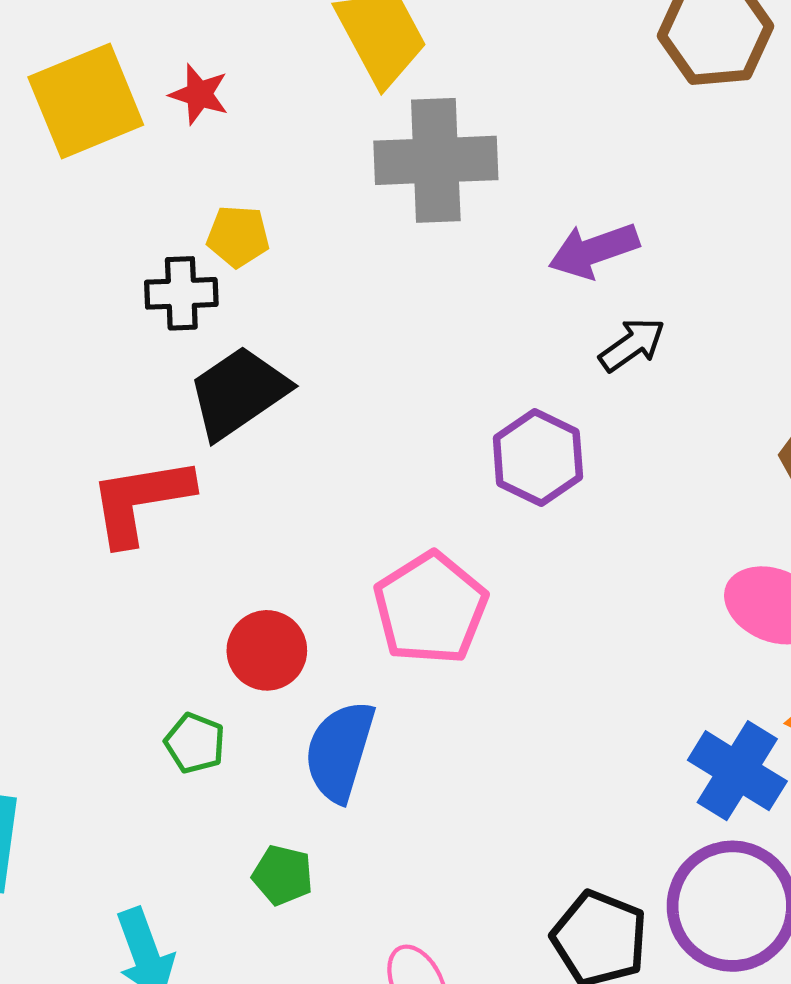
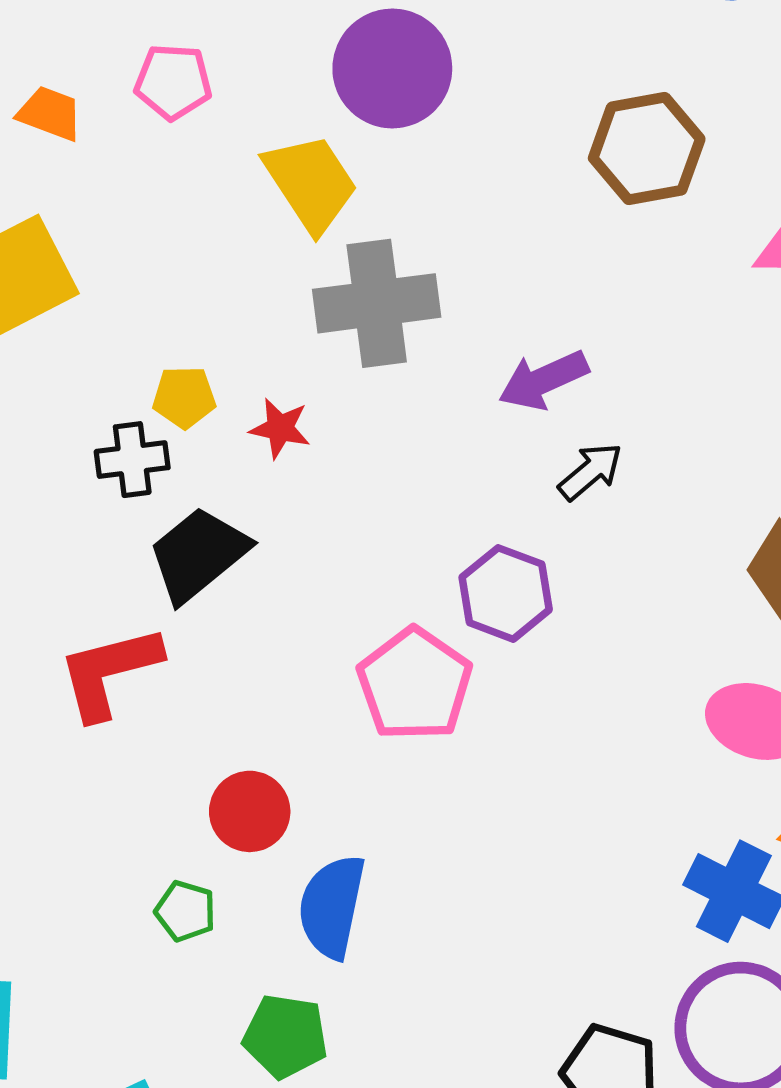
red star: (199, 94) -> (280, 428), moved
pink pentagon: (430, 608) -> (415, 684), moved
green pentagon: (283, 875) -> (285, 1036), size x1.4

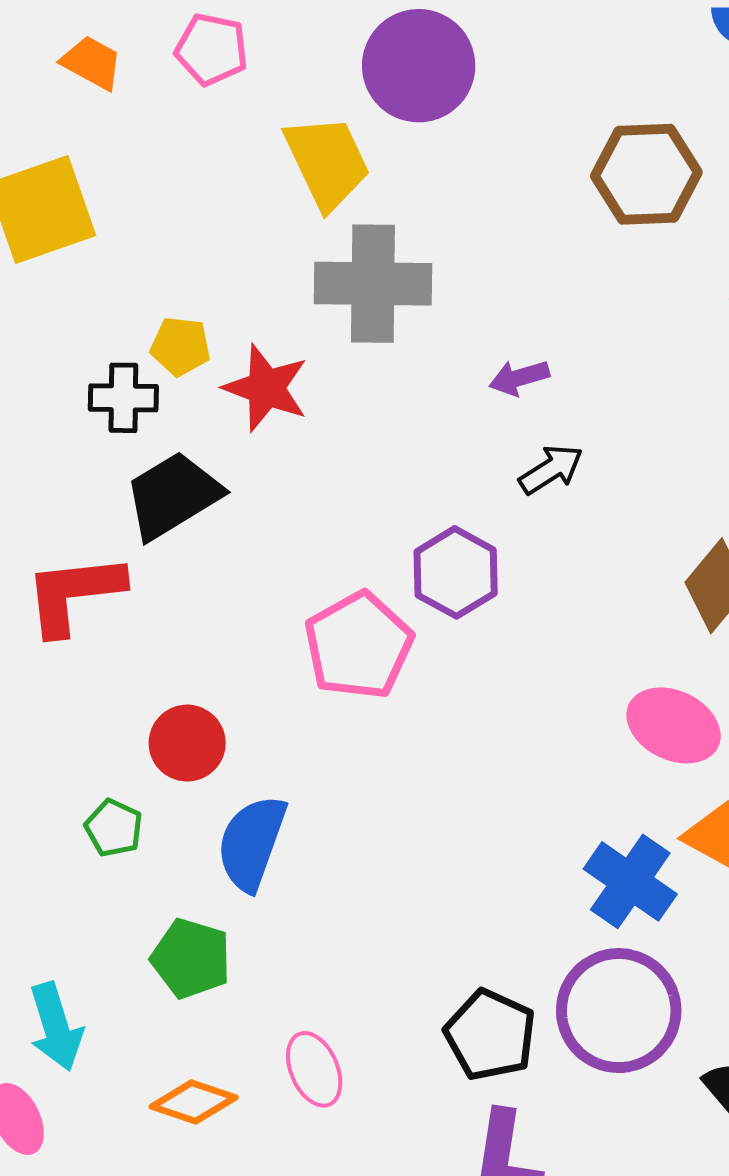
purple arrow: (543, 380) -> (519, 378), size x0.7
red star: (280, 428) -> (266, 388), size x1.5

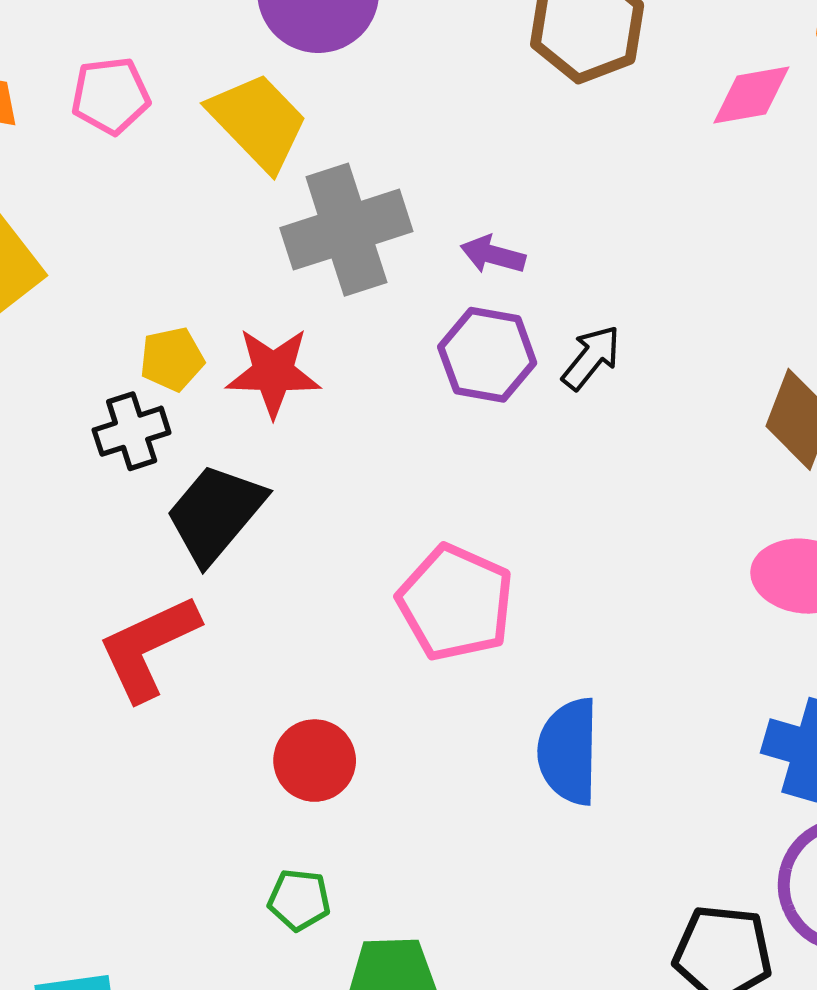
pink pentagon: (211, 49) -> (110, 96), moved
purple arrow: (519, 378) -> (493, 255), moved, turned 50
purple hexagon: (456, 572) -> (487, 355), moved
green pentagon: (114, 828) -> (299, 900), moved
blue semicircle: (252, 843) -> (569, 751), moved

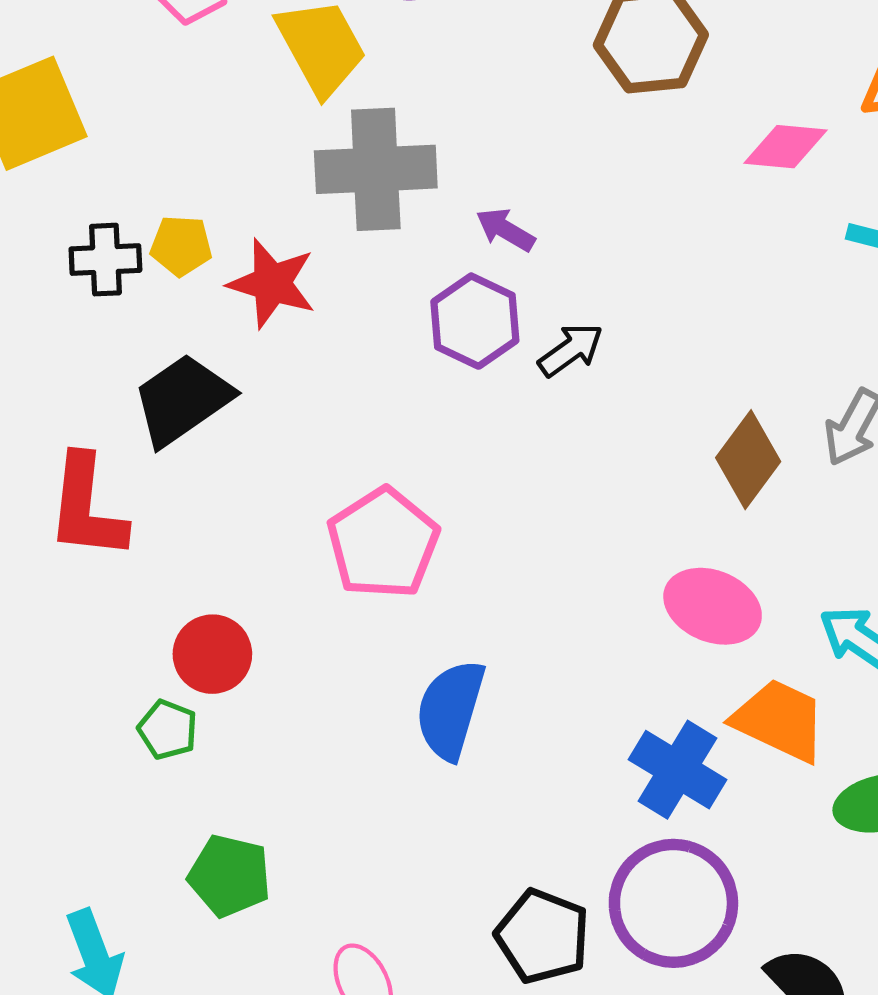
black cross: (132, 431) -> (105, 260), moved
red L-shape: (148, 647) -> (87, 507), turned -74
green pentagon: (299, 900) -> (168, 730), moved

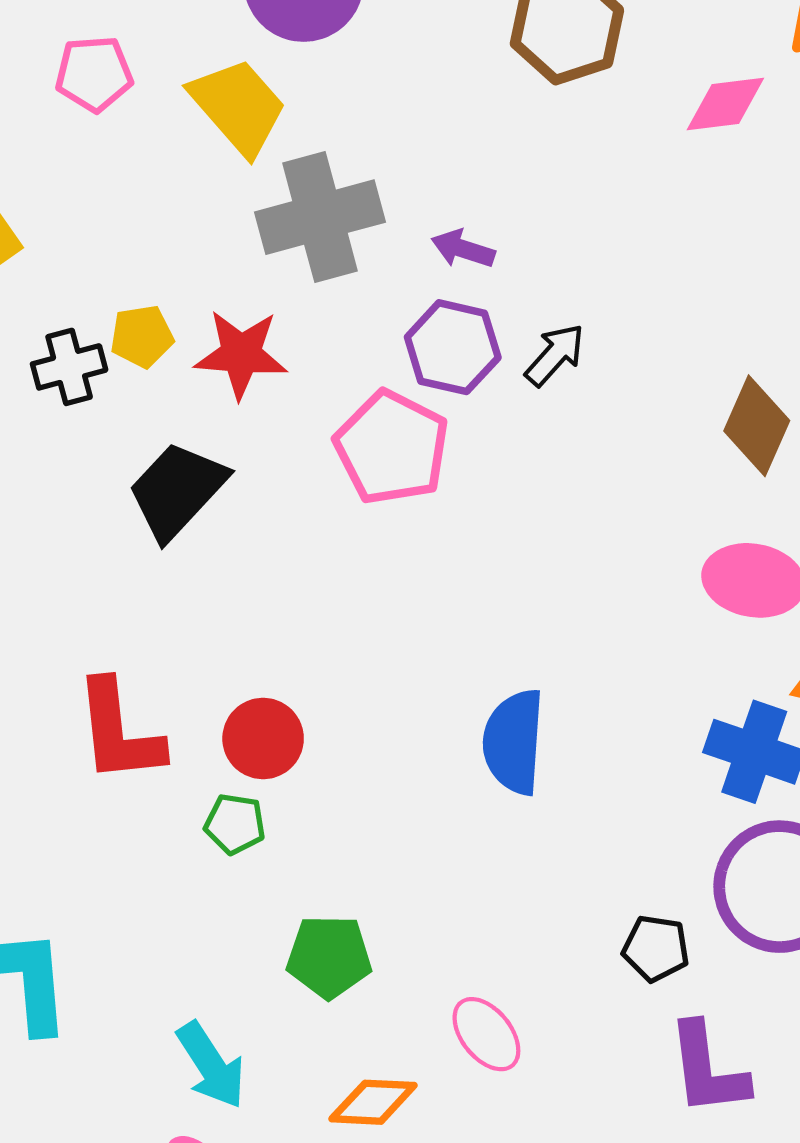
red L-shape: (87, 507) -> (119, 732), moved
pink pentagon: (383, 543) -> (392, 448), moved
black pentagon: (543, 936) -> (656, 948), size x0.7

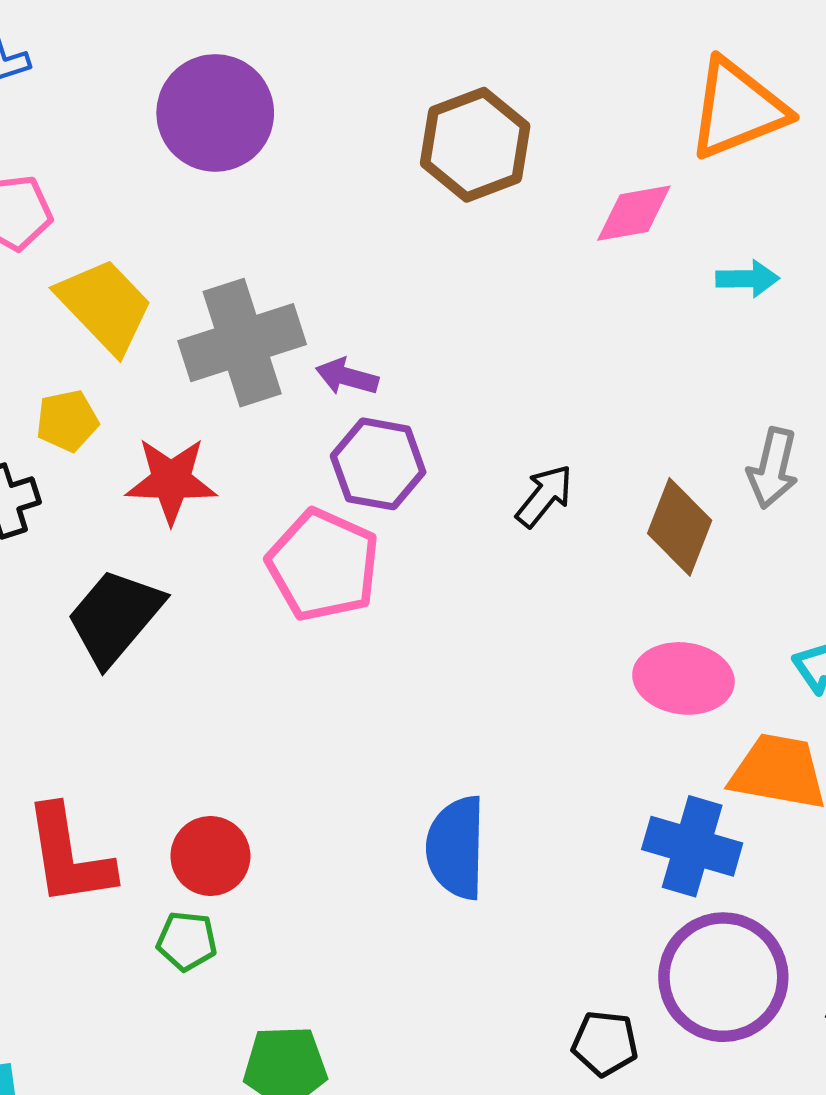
yellow trapezoid: (238, 106) -> (105, 306), moved
purple arrow: (463, 249) -> (347, 377), moved
yellow pentagon: (142, 336) -> (67, 421), moved
black arrow: (555, 355) -> (544, 496), moved

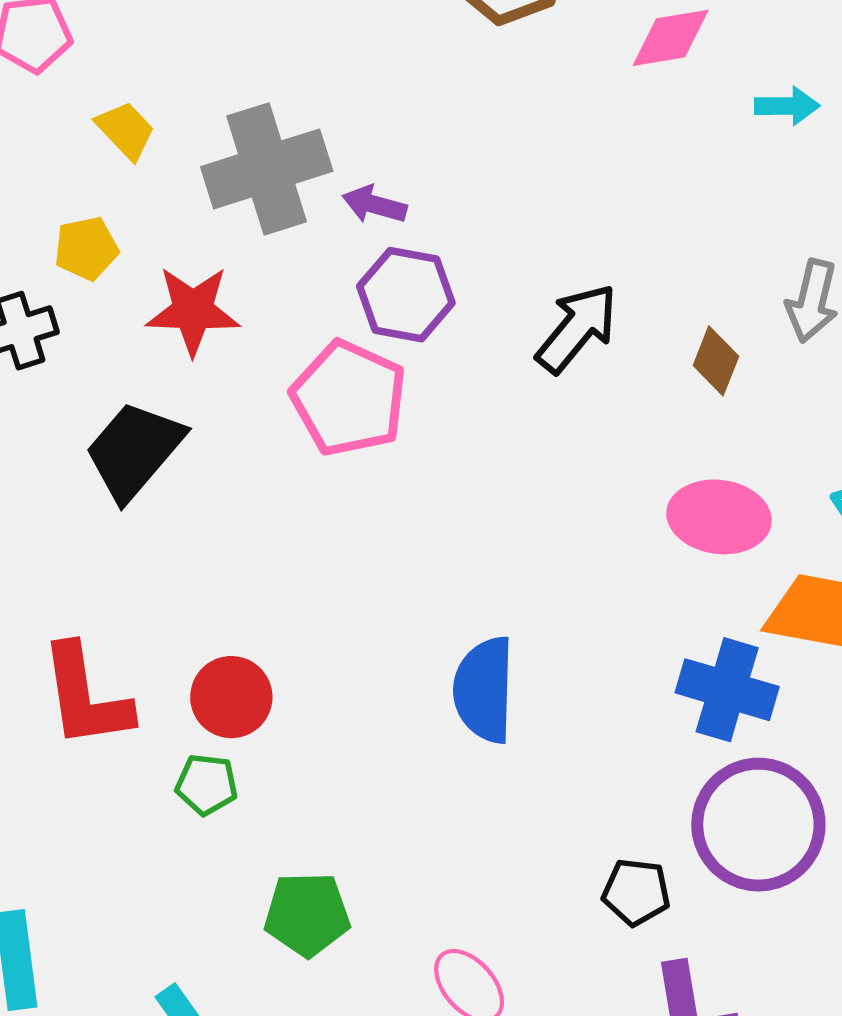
yellow trapezoid: (105, 306) -> (126, 130), size x0.6
black arrow: (544, 496) -> (577, 328), size x1.4
brown diamond: (680, 527) -> (716, 361), size x0.7

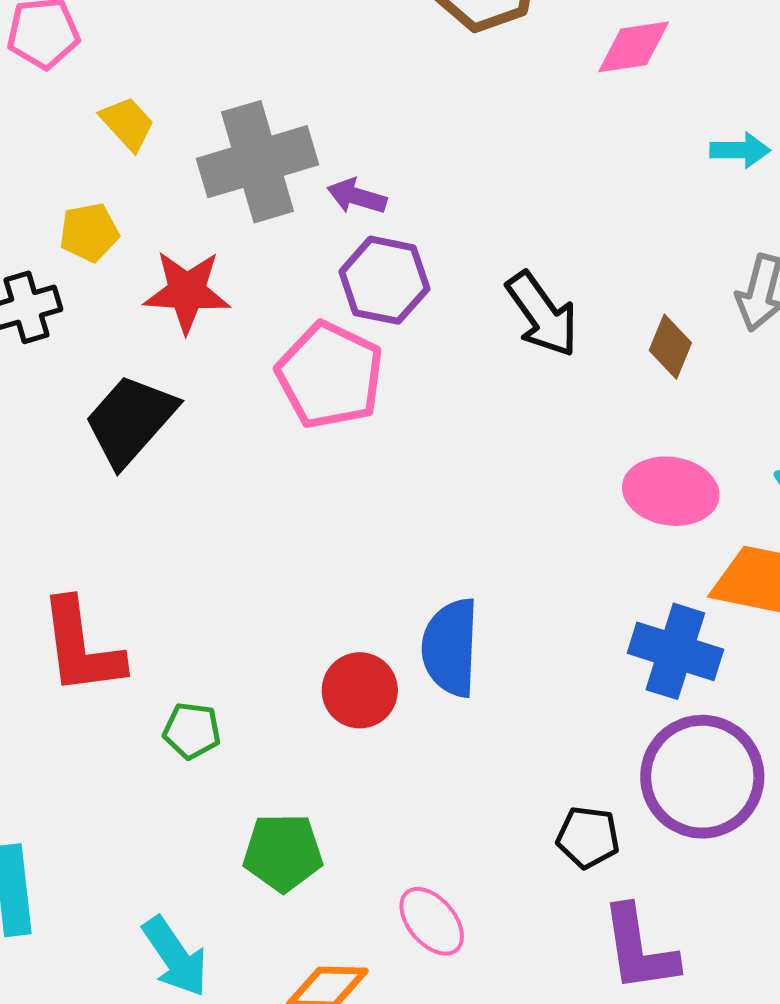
cyan arrow: (787, 106) -> (740, 150), moved
black arrow: (577, 328) -> (542, 314), turned 104
red circle: (231, 697) -> (360, 690), moved

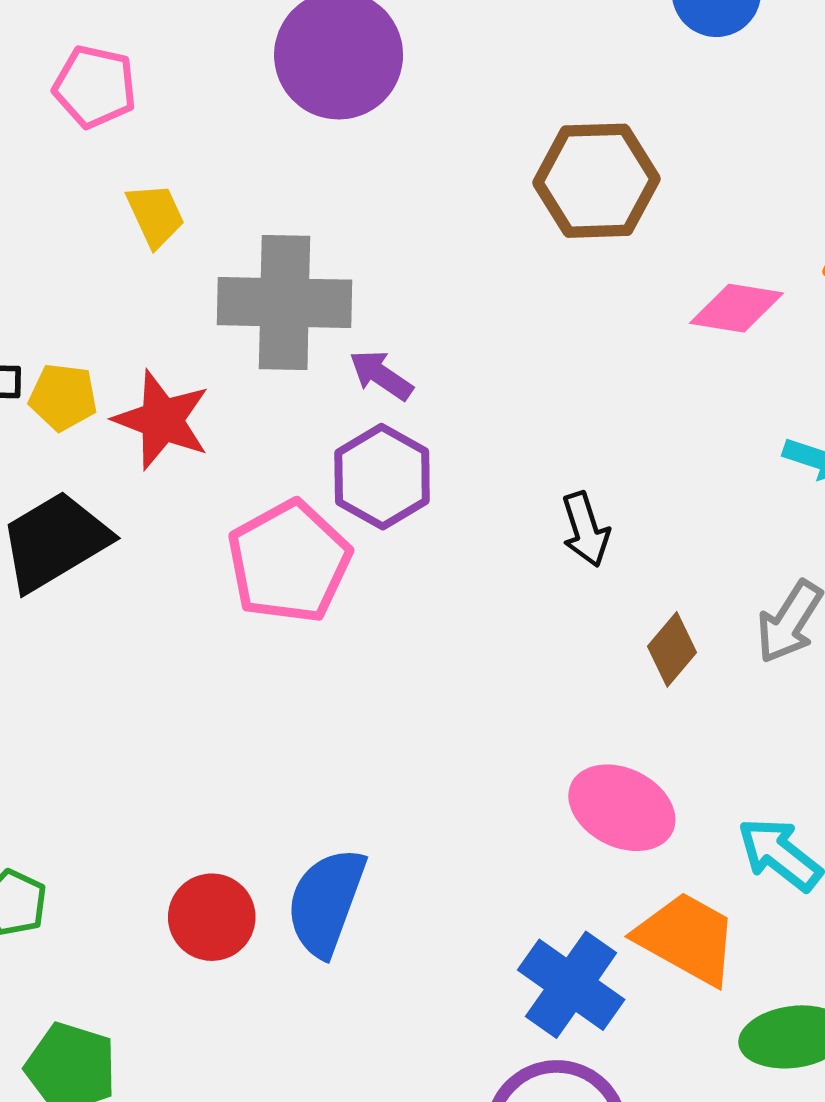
yellow pentagon: (89, 232) -> (63, 397), moved
black arrow: (542, 314) -> (585, 529), moved, size x0.7

